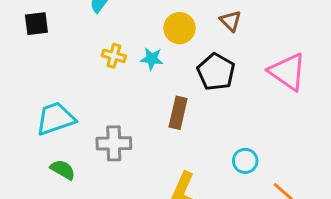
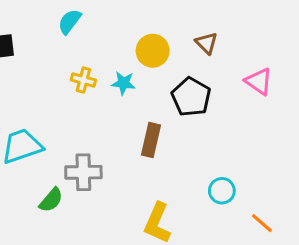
pink triangle: (288, 72) -> (259, 82), moved, size x0.7
green semicircle: (63, 170) -> (51, 200), moved, turned 100

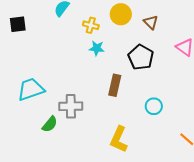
yellow circle: (153, 51) -> (121, 14), moved
yellow cross: (83, 80) -> (91, 25), moved
cyan circle: (222, 191) -> (154, 106), moved

